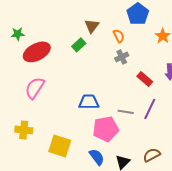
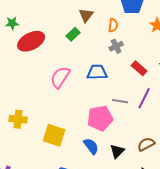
orange semicircle: (119, 36) -> (113, 25), turned 32
pink semicircle: (35, 88) -> (60, 77), moved
blue trapezoid: (89, 102) -> (97, 72), moved

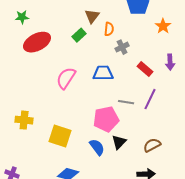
green star: (12, 23) -> (22, 17), moved
orange semicircle: (113, 25) -> (109, 29), moved
black triangle: (117, 151) -> (119, 142), moved

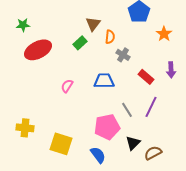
gray cross: (122, 47) -> (123, 55), turned -32
pink semicircle: (66, 78) -> (67, 86), size x0.6
gray line: (126, 102) -> (127, 110), turned 49
black triangle: (119, 142) -> (133, 143), moved

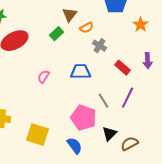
orange semicircle: (110, 37) -> (87, 28), turned 56
pink pentagon: (107, 127) -> (84, 118), turned 30

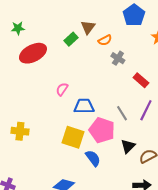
green rectangle: (57, 34) -> (71, 39), moved
blue trapezoid: (81, 72) -> (84, 106), moved
yellow square: (38, 135) -> (73, 137), moved

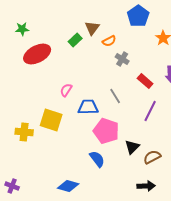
gray line: (122, 113) -> (115, 96), moved
yellow square: (73, 137) -> (51, 120), moved

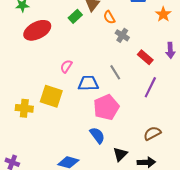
orange semicircle: (109, 41) -> (109, 17), turned 88
pink pentagon: (106, 131) -> (106, 107), turned 30
black triangle: (132, 147) -> (120, 154), moved

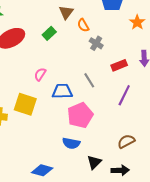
green rectangle: (75, 16) -> (49, 33), moved
red rectangle: (145, 57) -> (119, 65), turned -63
blue semicircle: (97, 135) -> (71, 143), turned 138

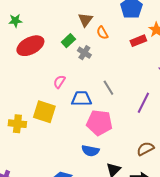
gray cross: (96, 43) -> (84, 53), moved
red rectangle: (119, 65) -> (138, 41), moved
pink pentagon: (80, 115) -> (99, 123), turned 30

